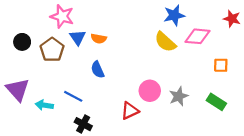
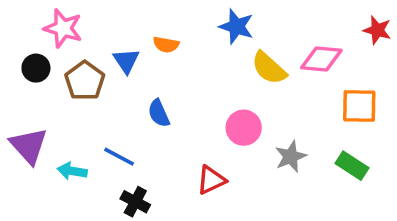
blue star: (174, 15) -> (236, 27), moved, turned 30
pink star: (62, 16) -> (63, 28), moved
orange semicircle: (99, 39) -> (166, 45), moved
orange square: (221, 65) -> (359, 106), size x1.5
pink circle: (150, 91) -> (244, 128), moved

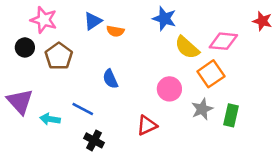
blue triangle: (126, 61) -> (93, 21), moved, turned 30
orange square: (359, 106) -> (211, 74), moved, turned -36
green rectangle: (352, 166) -> (231, 115), moved, turned 70

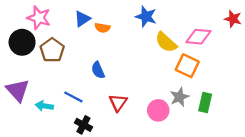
black circle: (25, 47) -> (22, 42), size x1.5
orange square: (211, 74) -> (187, 66), turned -30
pink circle: (169, 89) -> (158, 110), moved
red triangle: (147, 125) -> (118, 103), moved, turned -30

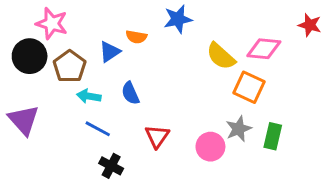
blue star: (146, 17) -> (178, 19), moved, turned -30
blue triangle: (82, 19) -> (110, 52), moved
cyan arrow: (44, 106) -> (89, 96), moved

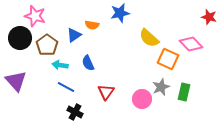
pink diamond: (264, 49) -> (191, 44), moved, turned 40

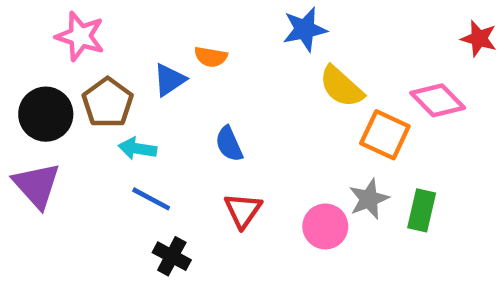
blue star: (120, 13) -> (305, 29), moved
black circle: (20, 38) -> (46, 114), moved
blue semicircle: (88, 63) -> (229, 144), moved

